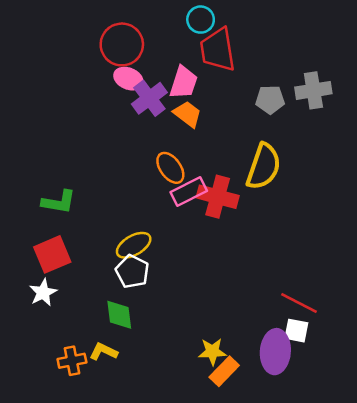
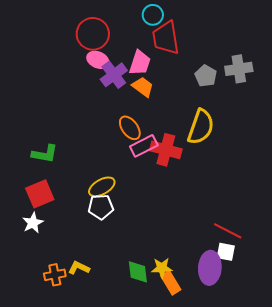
gray pentagon: (270, 100) -> (206, 76), turned 30
white pentagon: (132, 272) -> (101, 207), turned -30
green diamond: (119, 315) -> (138, 272), moved
orange rectangle: (224, 371) -> (171, 283), turned -75

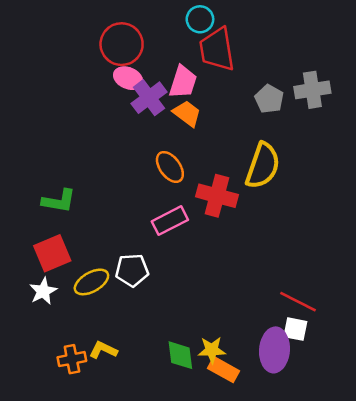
pink rectangle: (144, 146) -> (170, 221), moved
yellow ellipse: (102, 187) -> (91, 282), moved
orange rectangle: (171, 283) -> (223, 370), turned -30

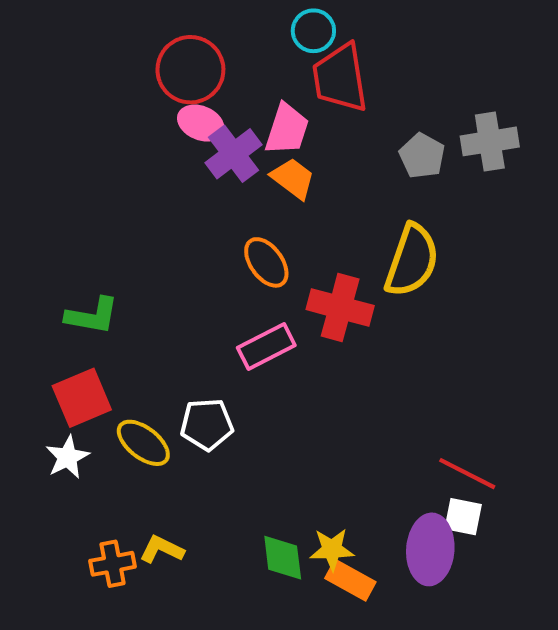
yellow ellipse: (91, 282) -> (143, 443), turned 68

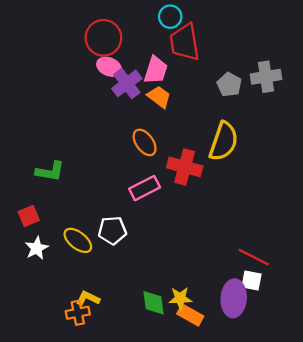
red square: (82, 398) -> (29, 216), moved, size x0.7
orange cross: (113, 564) -> (78, 313), moved

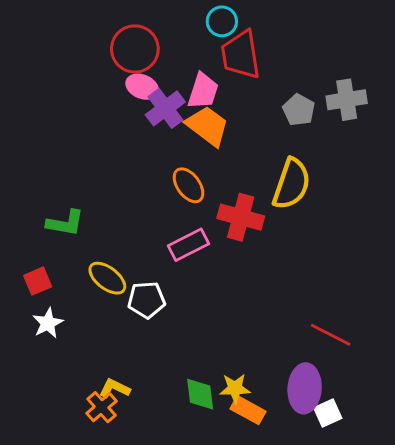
orange trapezoid: (159, 97) -> (207, 126), size x1.4
yellow ellipse: (78, 240) -> (107, 278), moved
white square: (251, 280) -> (328, 413), moved, turned -35
orange cross: (78, 313) -> (101, 407), turned -30

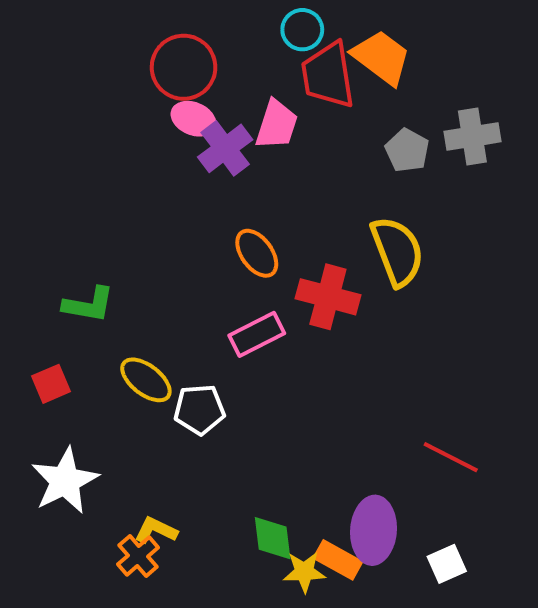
orange trapezoid: (207, 126) -> (381, 57), moved
yellow semicircle: (292, 184) -> (397, 251), turned -40
white star: (48, 323) -> (65, 481), moved, size x1.6
yellow star: (235, 388) -> (304, 572), moved
purple ellipse: (305, 388) -> (373, 530), moved

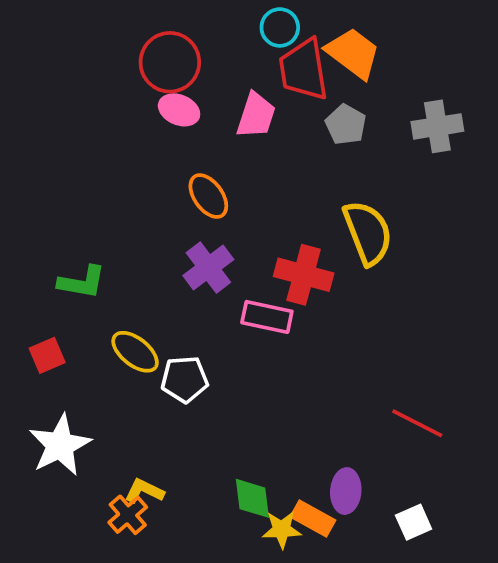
purple cross: (225, 148) -> (208, 267), moved
gray pentagon: (407, 150) -> (346, 125), moved
orange ellipse: (257, 253) -> (208, 196), moved
pink rectangle: (257, 334) -> (267, 317), moved, turned 39
purple ellipse: (373, 530) -> (346, 491), size x0.7

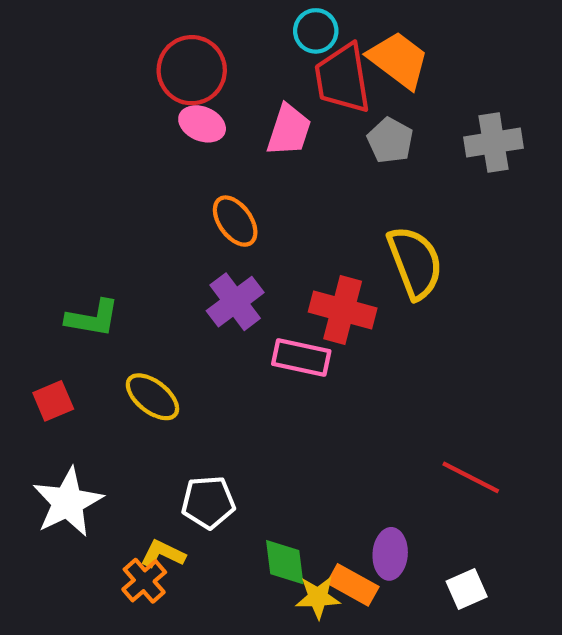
white pentagon: (185, 379) -> (208, 502), moved

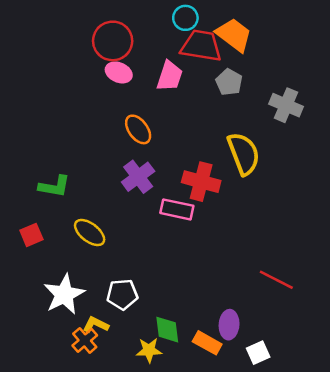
red trapezoid: (343, 78) -> (201, 46), turned 108
gray cross: (494, 143) -> (286, 105), moved, turned 32
white star: (68, 502) -> (64, 294), moved
white square: (467, 589) -> (258, 353), moved
yellow star: (318, 597) -> (149, 350), moved

